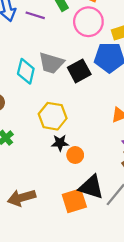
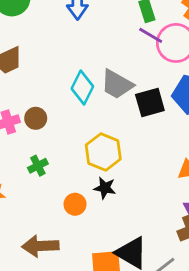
purple line: (35, 15) -> (151, 35), moved
orange circle: (75, 155) -> (75, 204), moved

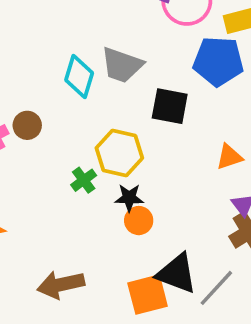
black square: (150, 103) -> (170, 106), moved, turned 36
green cross: (38, 166) -> (84, 180), moved
orange circle: (75, 204) -> (139, 221), moved

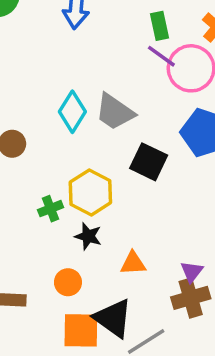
orange triangle: (229, 157) -> (133, 263), moved
orange circle: (139, 221) -> (68, 282), moved

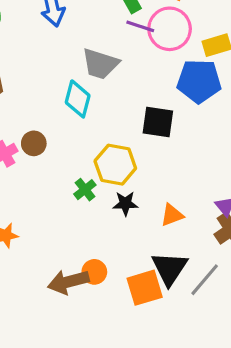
gray trapezoid: (115, 112) -> (100, 64), moved
orange circle: (68, 282) -> (94, 272), moved
black triangle: (113, 318) -> (169, 268), turned 45

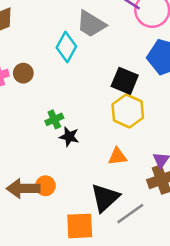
yellow hexagon: (115, 165) -> (128, 111), moved
black star: (125, 203) -> (69, 137), moved
orange square: (145, 288) -> (80, 226), moved

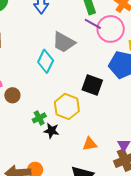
brown circle: (23, 73) -> (12, 95), moved
yellow hexagon: (128, 111) -> (67, 107), moved

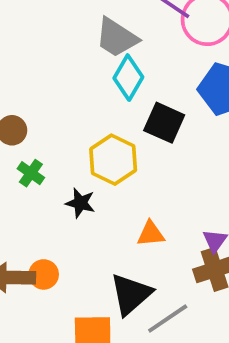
cyan diamond: (46, 61) -> (128, 78), moved
green cross: (39, 118) -> (31, 173), moved, turned -32

